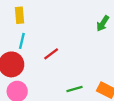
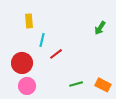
cyan line: (22, 41) -> (42, 40), moved

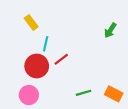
yellow rectangle: (29, 21) -> (31, 22), turned -32
red circle: (22, 63) -> (37, 66), moved

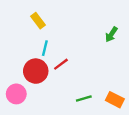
yellow rectangle: (31, 22) -> (38, 21), moved
pink circle: (29, 95) -> (16, 94), moved

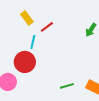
red line: (61, 64) -> (47, 27), moved

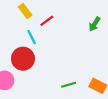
cyan line: (33, 42) -> (32, 37), turned -40

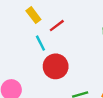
red circle: (23, 59) -> (56, 66), moved

